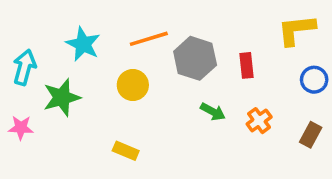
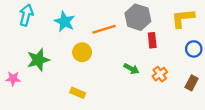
orange line: (149, 39) -> (104, 29), moved
cyan star: (83, 44) -> (65, 22), moved
gray hexagon: (195, 58) -> (138, 17), moved
cyan arrow: (24, 67) -> (26, 15), moved

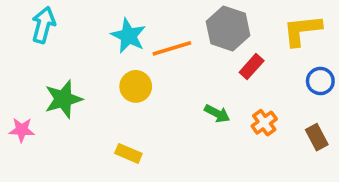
cyan star: (65, 22) -> (128, 36), moved
red rectangle: (152, 40) -> (252, 67), turned 48
brown rectangle: (192, 83) -> (317, 137), turned -56

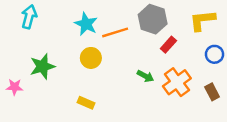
orange cross: (264, 123) -> (177, 82), size x1.6

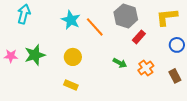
orange line: (115, 32) -> (95, 27), turned 65
yellow circle: (91, 58) -> (73, 57), moved
orange cross: (177, 82) -> (146, 68), size x0.7
pink star: (15, 87) -> (11, 56), moved

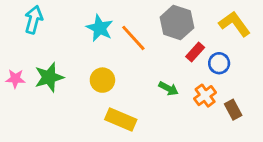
yellow L-shape: (167, 17) -> (235, 24), turned 60
blue circle: (177, 45) -> (219, 63), moved
brown rectangle: (175, 76) -> (233, 110), moved
yellow rectangle: (71, 85) -> (121, 119), moved, size x1.5

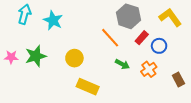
cyan star: (100, 28) -> (53, 20), moved
orange line: (133, 38) -> (110, 38), moved
brown rectangle: (233, 110) -> (178, 80), moved

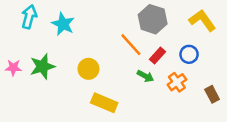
red rectangle: (142, 38) -> (158, 56), moved

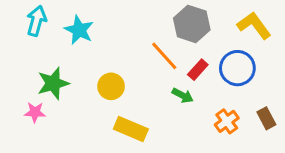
blue circle: (189, 54) -> (237, 68), size x1.5
pink star: (13, 68) -> (35, 112), moved
orange cross: (177, 82) -> (227, 121), moved

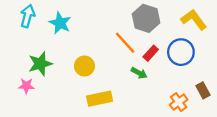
orange cross: (227, 121) -> (179, 102), moved
yellow rectangle: (131, 129) -> (100, 99), turned -35

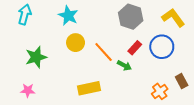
cyan star: (60, 23) -> (68, 16), moved
orange line: (125, 43) -> (104, 52), moved
yellow circle: (84, 66) -> (76, 43), moved
pink star: (26, 86) -> (28, 90), moved

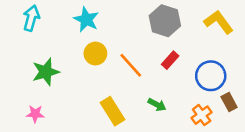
blue circle: (162, 47) -> (211, 76), moved
green arrow: (124, 65) -> (157, 105), moved
yellow rectangle: (89, 88) -> (112, 111), turned 70

